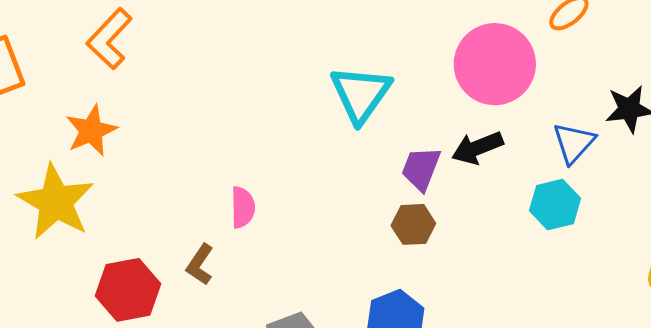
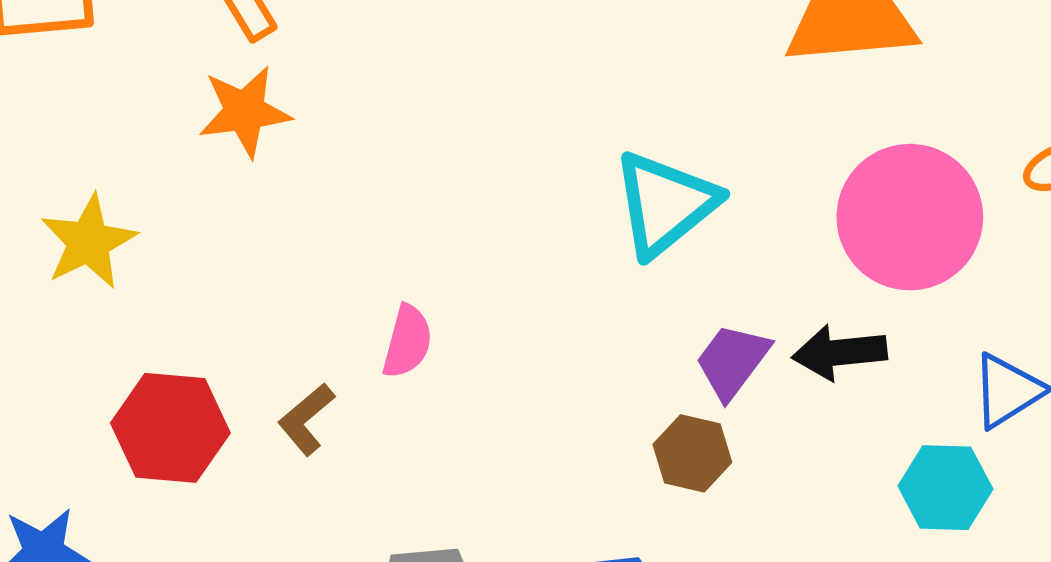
orange star: (91, 131) -> (245, 111), moved
yellow star: (56, 202) -> (89, 242), size x0.7

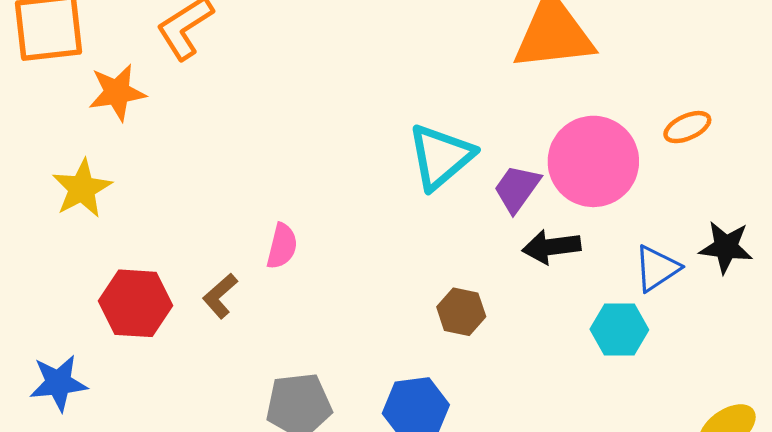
orange star: (245, 111) -> (117, 92), moved
purple trapezoid: (732, 361) -> (517, 189), moved

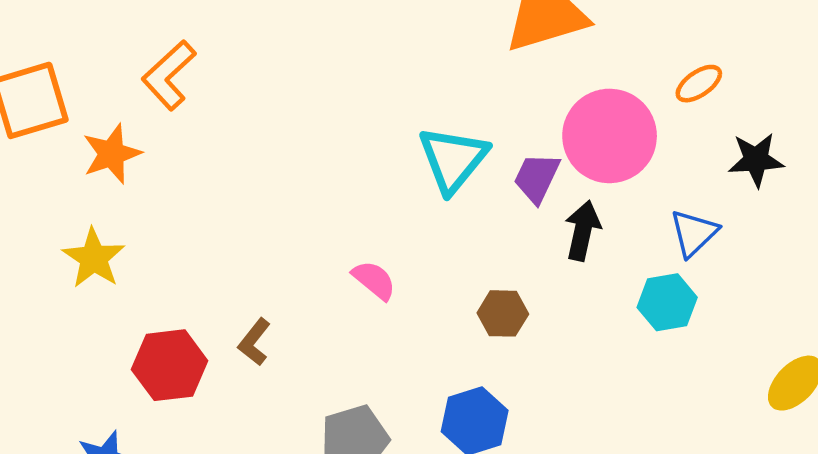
pink semicircle: (282, 246) -> (374, 280), moved, turned -54
black arrow: (551, 247) -> (583, 231), turned 120
black star: (726, 247) -> (756, 160), moved

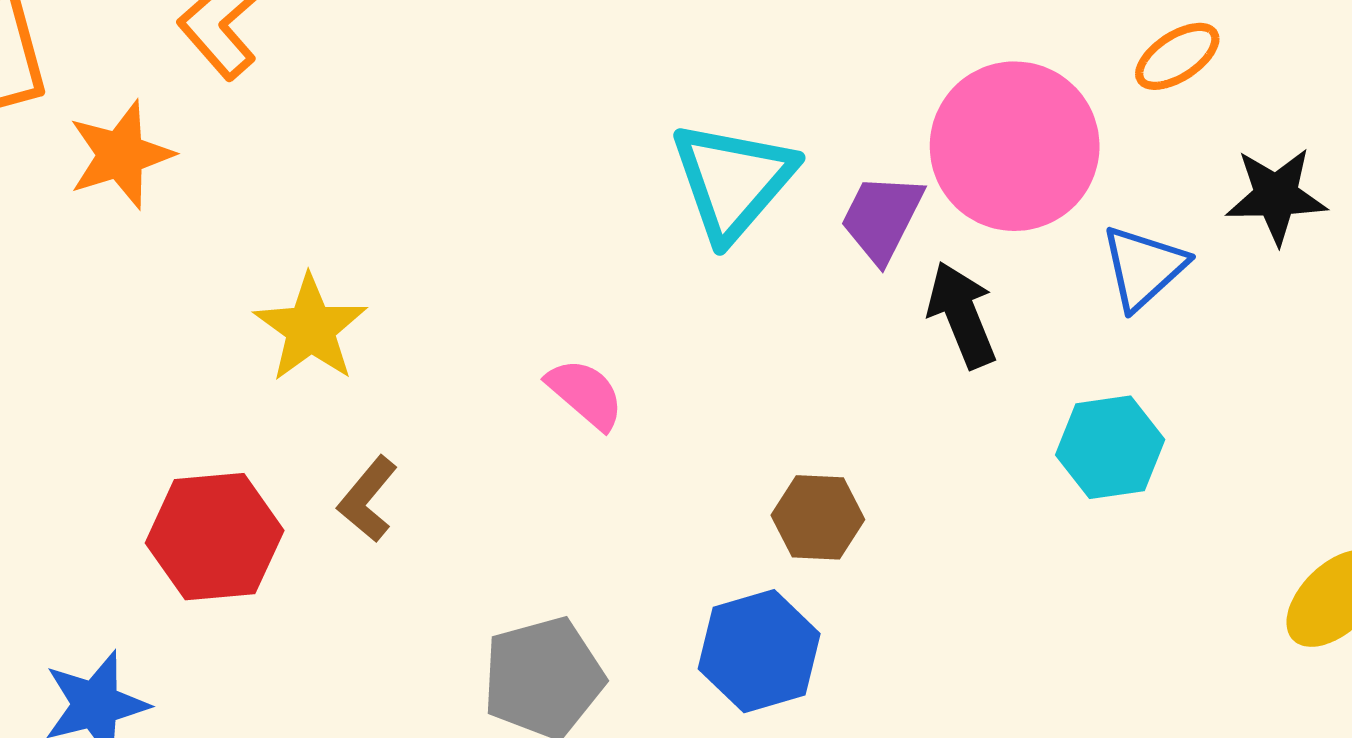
black arrow: (583, 231) -> (962, 315), turned -36
blue triangle: (694, 233) -> (1144, 267), moved
yellow star: (94, 258) -> (311, 328), moved
brown hexagon: (503, 313) -> (818, 517), moved

